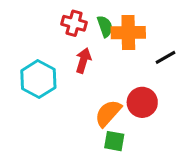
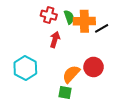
black line: (166, 57) -> (102, 28), moved
cyan hexagon: (38, 79) -> (25, 68), moved
green square: (114, 141) -> (65, 92), moved

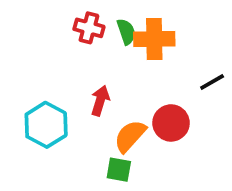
black line: (102, 28) -> (212, 82), moved
red arrow: (55, 40) -> (100, 101), moved

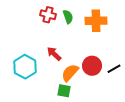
orange cross: (154, 39) -> (96, 21), moved
black line: (212, 82) -> (114, 69), moved
red arrow: (100, 101) -> (54, 54), turned -63

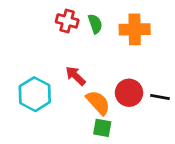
black line: (114, 69) -> (160, 97), turned 40
orange semicircle: (70, 73) -> (98, 103), turned 96
green square: (64, 91) -> (102, 128), moved

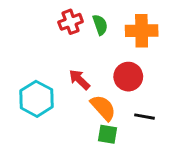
red cross: (67, 21) -> (71, 22), turned -35
red circle: (129, 93) -> (128, 77), moved
black line: (160, 97) -> (145, 117), moved

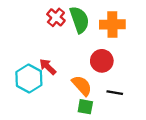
red cross: (71, 22) -> (56, 17), turned -30
green semicircle: (100, 25) -> (79, 20), size x1.6
red arrow: (79, 80) -> (48, 67), moved

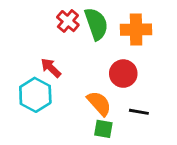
red arrow: (48, 67) -> (51, 68), moved

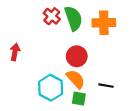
red arrow: (51, 68) -> (15, 52), moved, turned 56
red circle: (123, 74) -> (77, 56), moved
cyan hexagon: (35, 95) -> (51, 88), moved

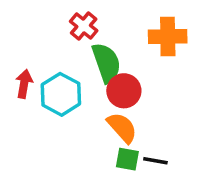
green semicircle: (73, 18) -> (106, 63), moved
black line: (106, 86) -> (155, 161), moved
cyan hexagon: (51, 88) -> (61, 94), moved

